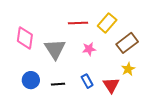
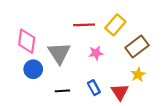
blue circle: (31, 80) -> (33, 69), moved

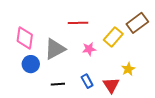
yellow rectangle: (115, 25) -> (113, 37), moved
brown rectangle: (137, 47) -> (137, 23), moved
gray triangle: (59, 53) -> (55, 49), turned 35

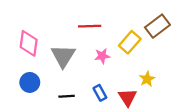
gray triangle: (55, 49) -> (63, 56), turned -30
blue circle: (31, 64) -> (30, 82), moved

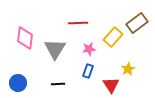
blue circle: (30, 82) -> (18, 83), moved
blue rectangle: (100, 93) -> (88, 71), moved, turned 48

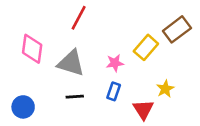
red line: (78, 23) -> (79, 18), moved, turned -60
gray triangle: (55, 49) -> (71, 63), turned -45
black line: (58, 84) -> (75, 97), moved

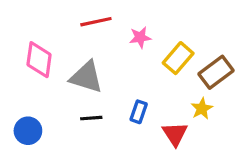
red line: (79, 18) -> (96, 22), turned 50
brown rectangle: (177, 29) -> (216, 72), moved
pink star: (115, 63) -> (140, 37), moved

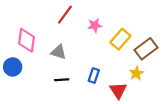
red line: (96, 22) -> (65, 15), turned -42
gray triangle: (86, 77) -> (58, 52), size x0.7
blue circle: (28, 131) -> (13, 67), moved

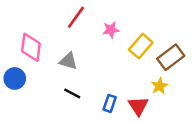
blue rectangle: (94, 75) -> (110, 103), moved
black line: (62, 80) -> (72, 93), turned 32

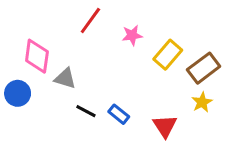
gray triangle: (68, 61) -> (65, 78), moved
yellow star: (160, 86) -> (202, 102), moved
blue rectangle: (110, 103) -> (119, 114), moved, turned -70

